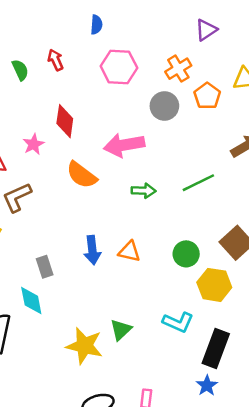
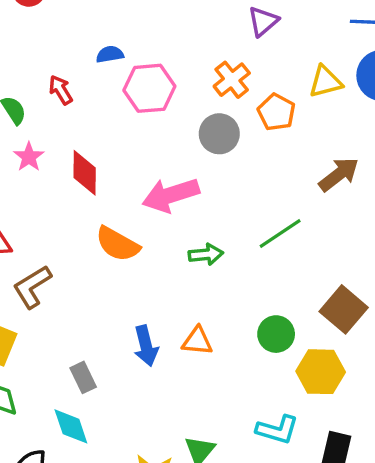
blue semicircle: (96, 25) -> (110, 54), moved, turned -96
pink star: (33, 144) -> (29, 157), moved

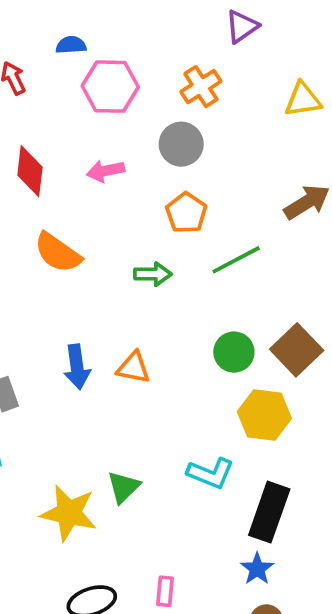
orange pentagon: (276, 112) -> (186, 213), moved
pink arrow: (171, 195) -> (105, 171), moved, size x0.6
green circle: (276, 334) -> (234, 352), moved

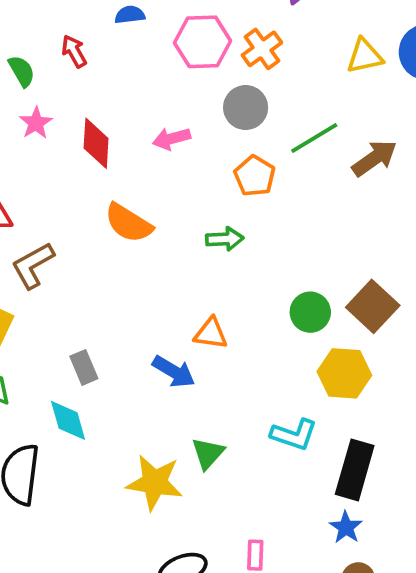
pink hexagon: (110, 87) -> (203, 42), moved
green line: (236, 260) -> (314, 138), moved
blue arrow: (77, 367) -> (174, 372), moved, turned -48

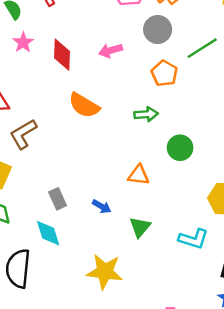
green circle: (310, 312) -> (180, 148), moved
blue arrow: (174, 372) -> (102, 206), moved, size x0.7
green triangle: (208, 453) -> (140, 227), moved

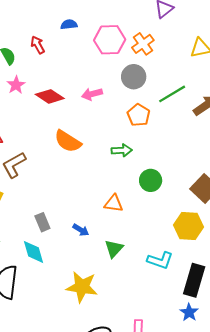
red diamond: (62, 55) -> (50, 96), turned -60

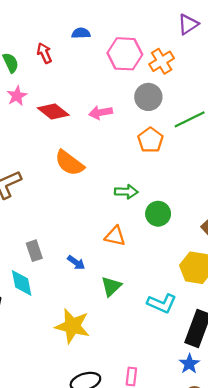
green arrow: (122, 150) -> (126, 192), moved

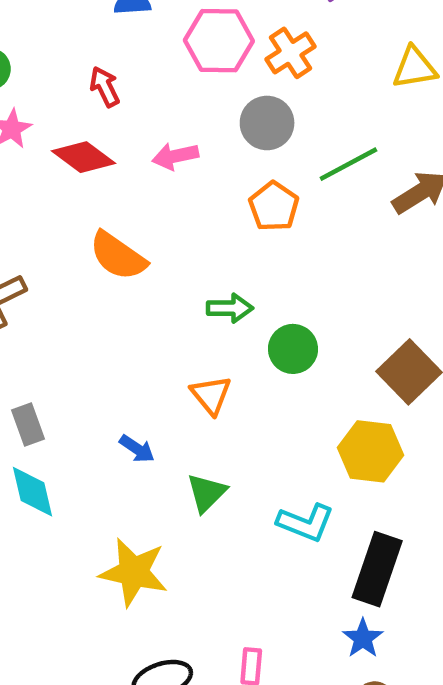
red arrow: (44, 53) -> (105, 87), moved
orange triangle: (115, 236) -> (211, 395), turned 40
gray rectangle: (34, 251) -> (28, 424), moved

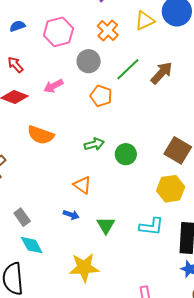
orange cross: (291, 53) -> (108, 30), moved
orange triangle: (211, 395) -> (82, 185), moved

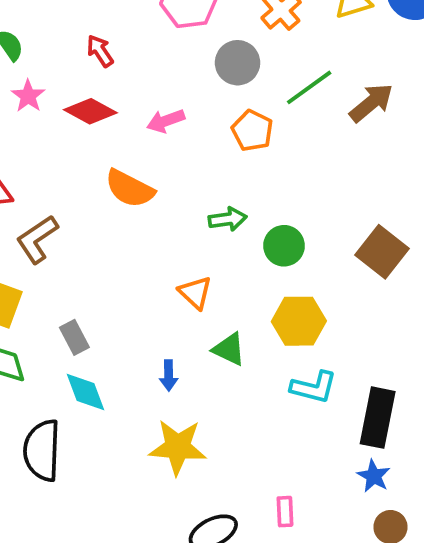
pink arrow: (53, 86) -> (166, 121), moved
yellow hexagon: (171, 189) -> (299, 321), moved
blue arrow: (71, 215) -> (169, 375), moved, turned 63
green triangle: (106, 225) -> (229, 349), moved, turned -42

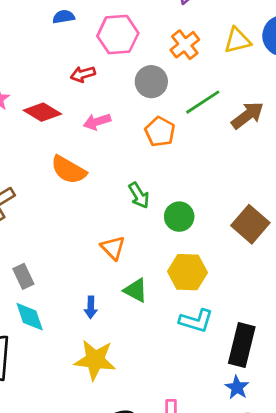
red arrow: (100, 51) -> (83, 74), moved, turned -75
green arrow: (228, 219) -> (139, 195), turned 64

